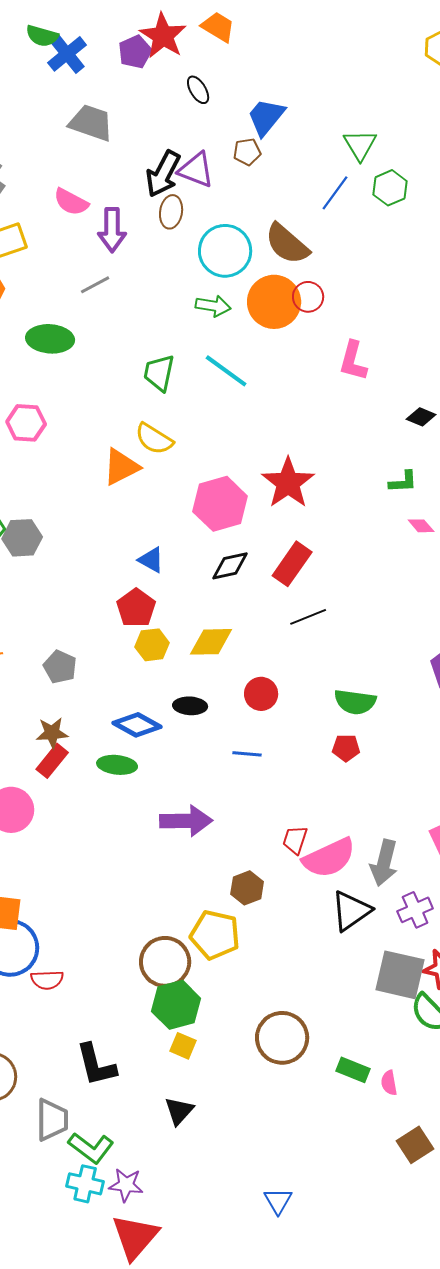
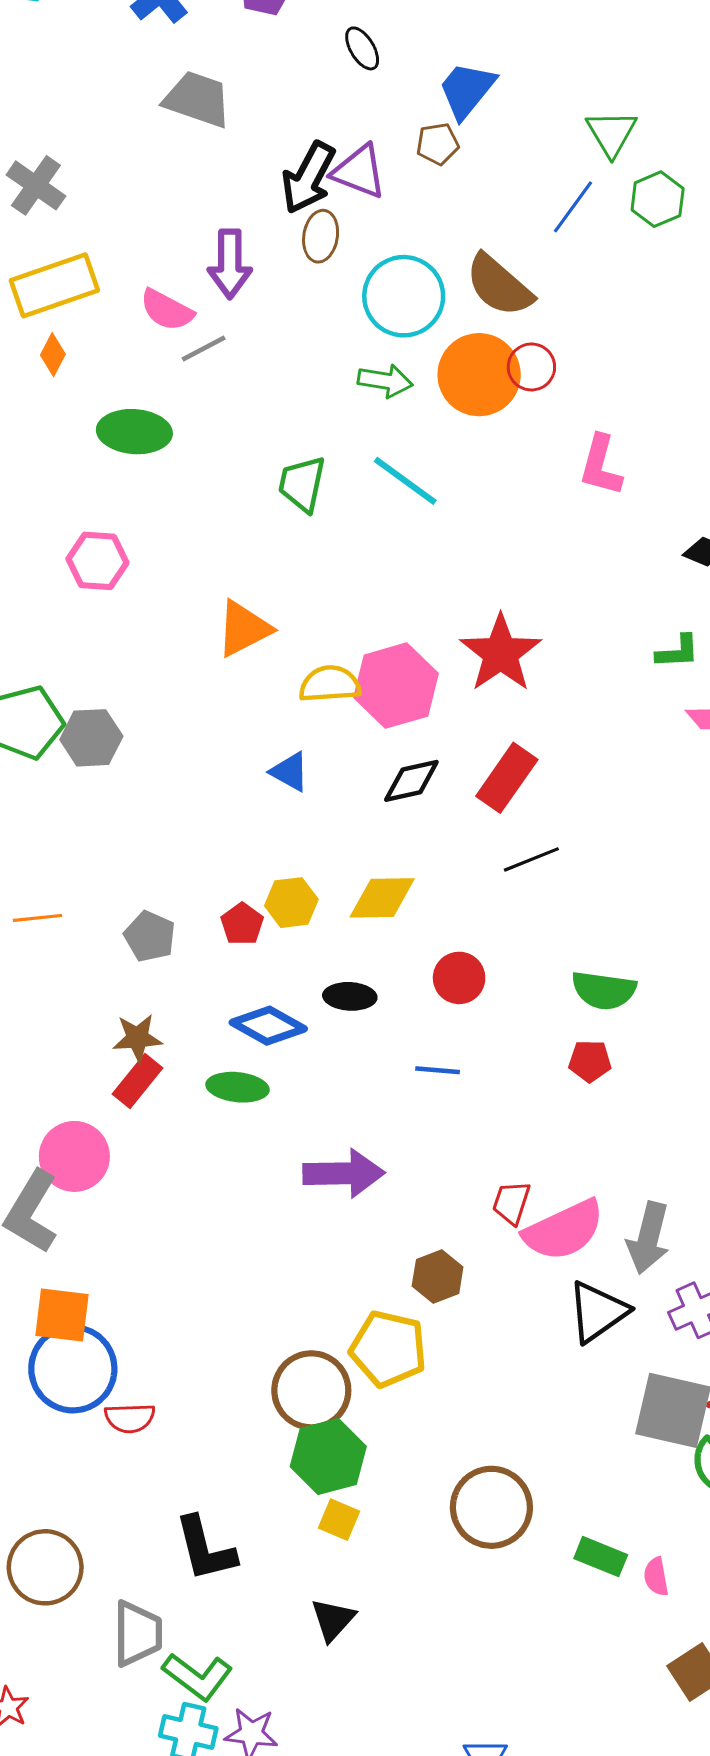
pink semicircle: (71, 202) -> (167, 310), moved
yellow semicircle: (154, 439) -> (330, 684), moved, turned 144
red pentagon: (136, 608) -> (242, 924), moved, size x0.7

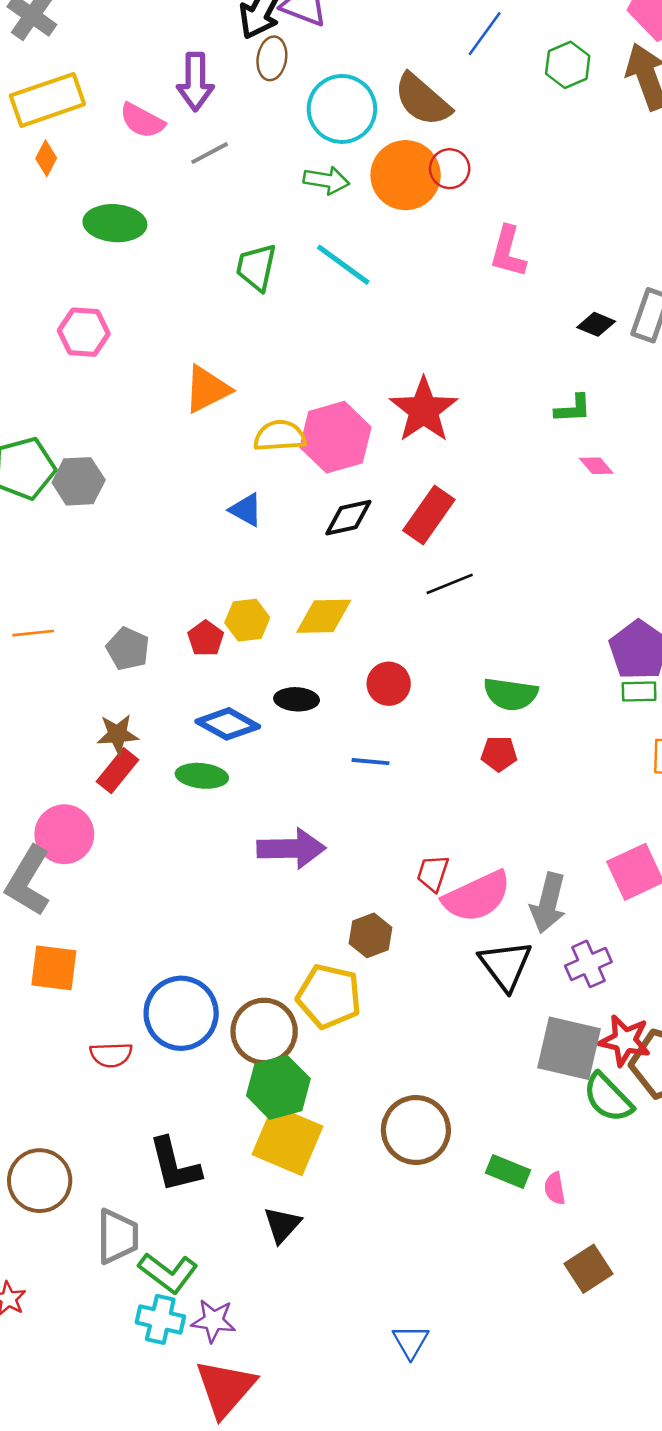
green hexagon: (658, 199) -> (568, 65), moved
gray line: (204, 349) -> (210, 153), moved
black triangle: (598, 1312) -> (505, 965), turned -32
blue circle: (73, 1369) -> (181, 1013), moved
yellow square: (339, 1520) -> (287, 1140), size x2.0

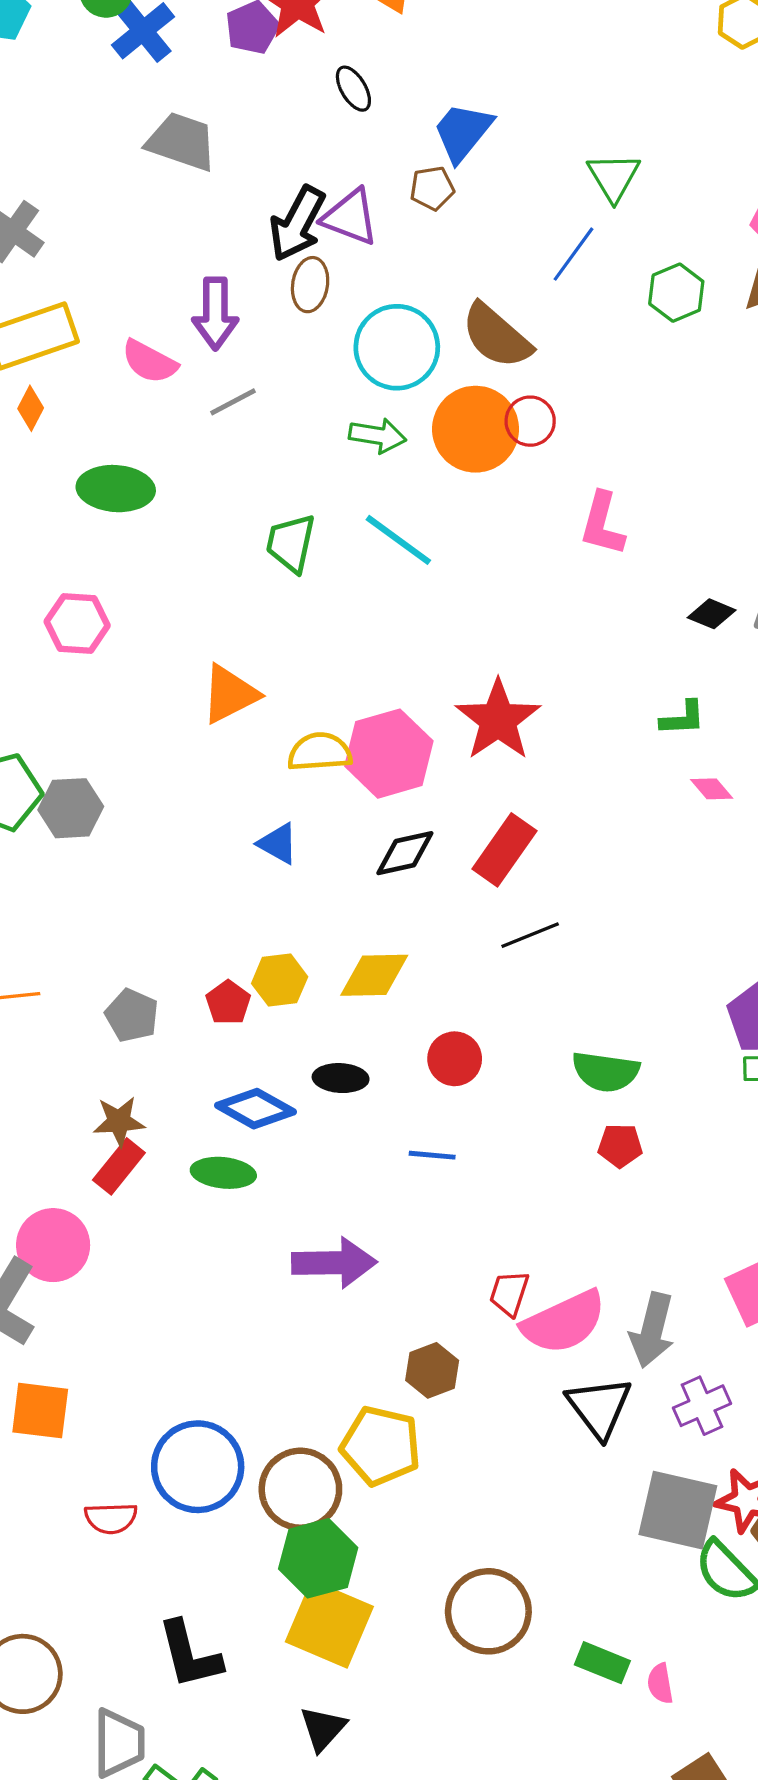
red pentagon: (499, 754) -> (620, 1145), moved

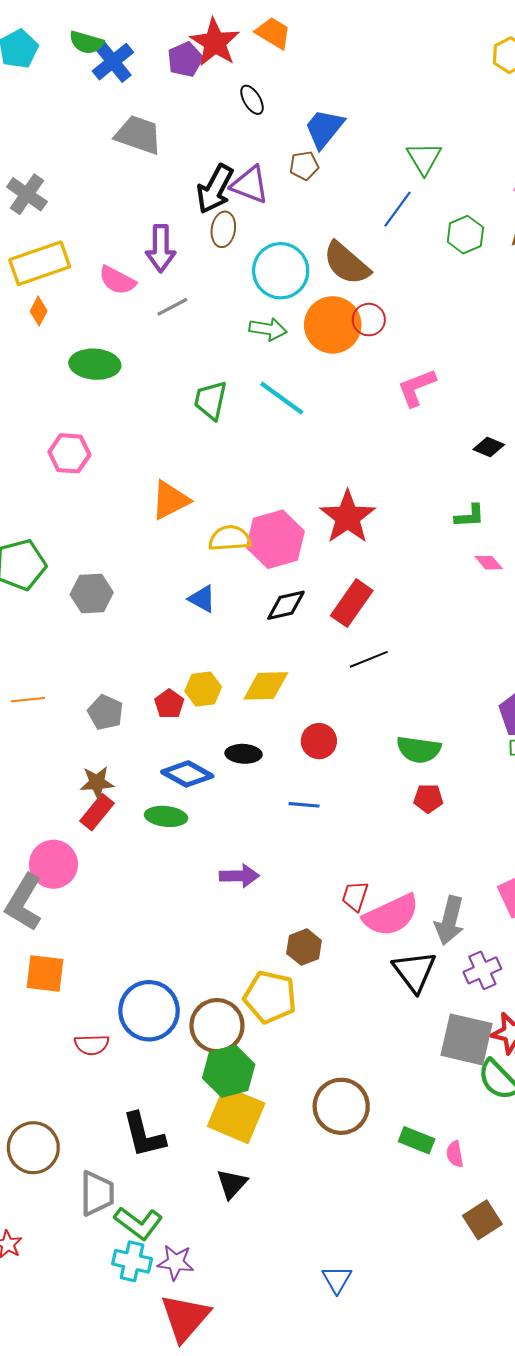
pink L-shape: (602, 524) -> (417, 388), turned 54
gray hexagon: (71, 808) -> (92, 593), moved
purple arrow: (334, 1263) -> (239, 876), size x0.7

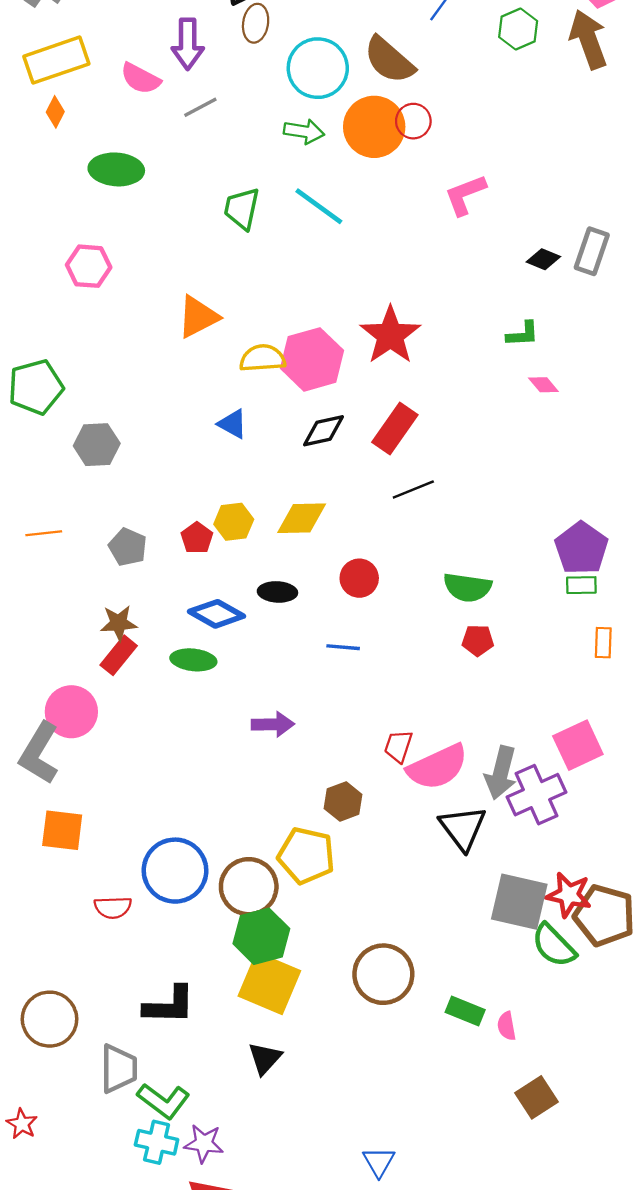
gray hexagon: (92, 593) -> (97, 445), moved
purple cross: (482, 970) -> (537, 795), moved, size x1.4
black L-shape: (144, 1135) -> (169, 1005), turned -75

